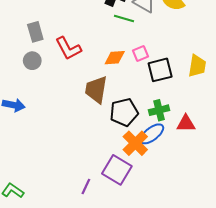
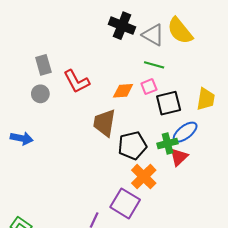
green line: (124, 18) -> (154, 65), moved
red triangle: (186, 124) -> (179, 157), moved, turned -42
blue ellipse: (152, 134) -> (185, 132), moved

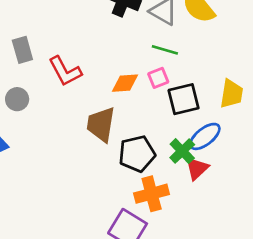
gray circle: (40, 94) -> (17, 99), moved
green cross: (168, 143) -> (182, 151), turned -30
orange cross: (144, 177) -> (152, 194), turned 30

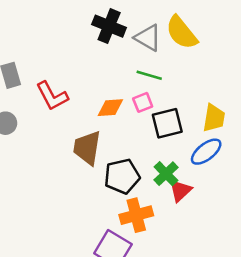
blue ellipse: (205, 136) -> (206, 152), moved

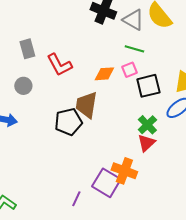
black pentagon: (122, 176) -> (68, 122), moved
red triangle: (180, 191) -> (146, 143), moved
orange cross: (136, 215) -> (124, 171), moved, turned 35

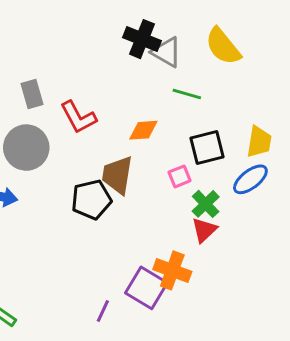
gray triangle: (133, 20) -> (167, 52), moved
pink square: (129, 70) -> (180, 176), moved
gray circle: (23, 86) -> (26, 148), size x1.8

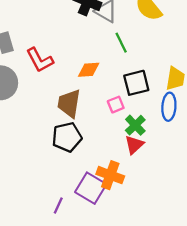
green line: (187, 94) -> (121, 43), turned 48
blue ellipse: (250, 179) -> (169, 107), turned -48
black pentagon: (91, 200) -> (67, 137), moved

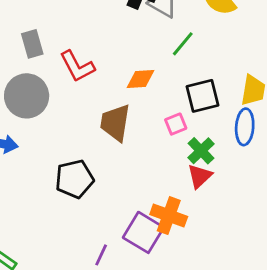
green line: (121, 43) -> (183, 44), turned 66
black pentagon: (67, 137) -> (74, 179), moved

